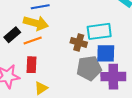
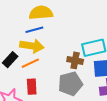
gray pentagon: (89, 68) -> (70, 84), moved

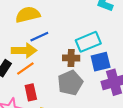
blue line: (34, 30) -> (39, 37), moved

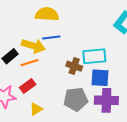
gray pentagon: (70, 83) -> (76, 99), moved
red rectangle: (31, 92) -> (28, 86), turned 49

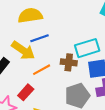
yellow arrow: (33, 46) -> (23, 50), turned 30
orange line: (29, 63) -> (42, 70), moved

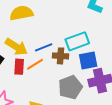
blue line: (39, 38) -> (44, 47), moved
red rectangle: (26, 92) -> (19, 67), moved, turned -35

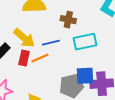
brown cross: (60, 56) -> (68, 20), moved
blue square: (88, 61) -> (85, 76), moved

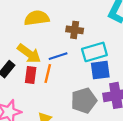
orange line: (40, 58) -> (48, 74), turned -48
blue square: (85, 76) -> (100, 70), moved

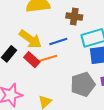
orange line: (48, 74) -> (48, 58), turned 60
red rectangle: (31, 75) -> (32, 60), turned -56

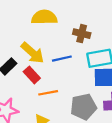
orange line: (48, 58) -> (48, 93), moved

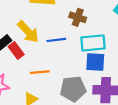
red rectangle: (32, 75) -> (16, 51), moved

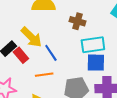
blue line: (56, 40) -> (51, 53), moved, turned 66

